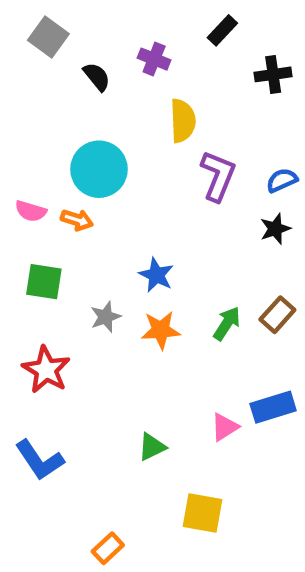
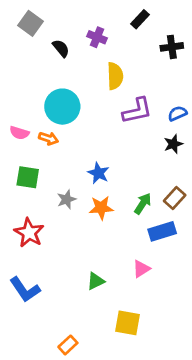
purple L-shape: (218, 176) -> (137, 111), turned 56
blue rectangle: (273, 407) -> (162, 231), moved

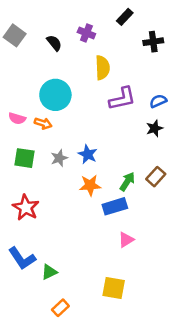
gray square: (30, 23) -> (15, 35), moved
gray star: (66, 199) -> (59, 158), moved
blue rectangle: (162, 231) -> (115, 206), moved
green triangle: (96, 281) -> (49, 272), moved

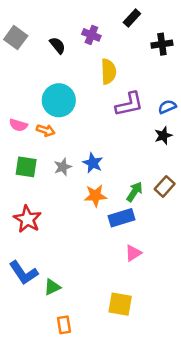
orange rectangle: (60, 308) -> (64, 325), turned -56

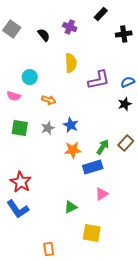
yellow semicircle: (108, 72) -> (71, 63), moved
cyan circle: (59, 100) -> (30, 77), moved, size x0.6
orange arrow: (46, 130) -> (49, 100), moved
red star: (27, 219) -> (21, 182), moved
green triangle: (52, 287) -> (71, 207), moved

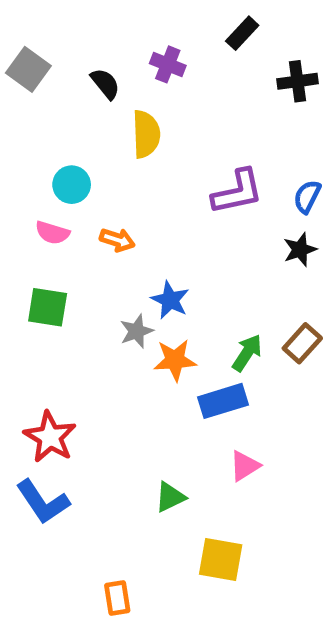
yellow semicircle: (71, 63) -> (146, 134), moved
blue semicircle: (128, 82) -> (307, 197), turned -40
pink semicircle: (14, 96) -> (52, 233), moved
gray star: (48, 128) -> (136, 331), moved

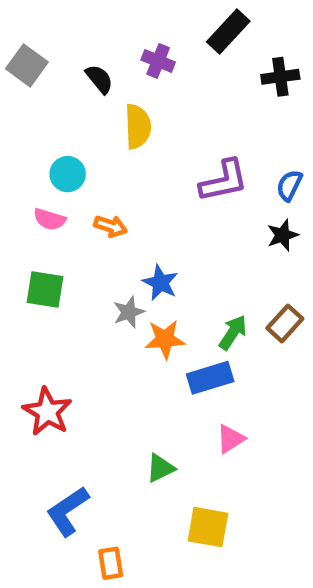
black rectangle: (242, 33) -> (228, 32), size x1.4
blue L-shape: (43, 502) -> (68, 511), moved, turned 90

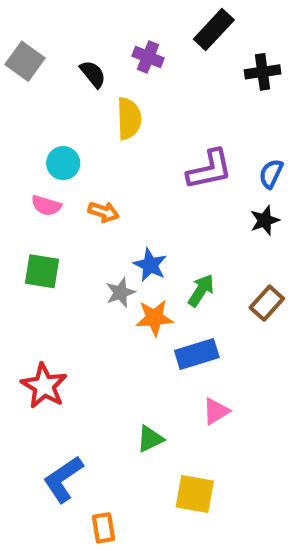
green arrow: (233, 332) -> (201, 290), moved

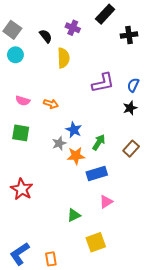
cyan circle: (63, 163) -> (15, 55), moved
blue L-shape: (63, 479) -> (20, 254), moved
yellow square: (195, 494) -> (96, 242), turned -30

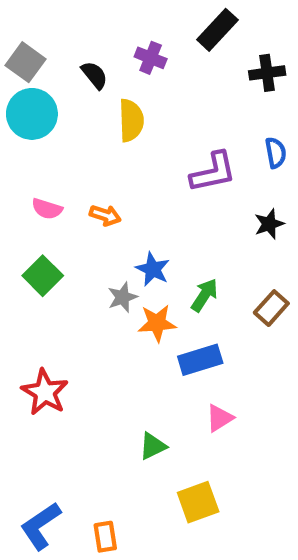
cyan circle: (15, 55) -> (32, 114), size x1.5
blue semicircle: (133, 85) -> (276, 153), moved, turned 144
green square: (21, 133) -> (43, 276), turned 36

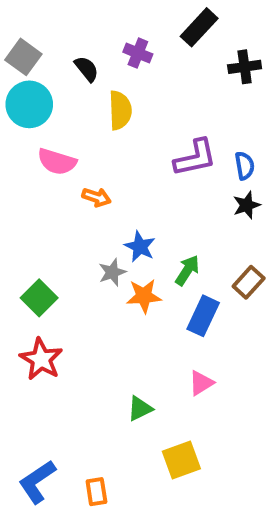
blue semicircle: (276, 153) -> (245, 166), moved
pink semicircle: (47, 209) -> (57, 162), moved, size x1.4
green square: (43, 276) -> (39, 298), moved
blue rectangle: (200, 360) -> (203, 316), moved, turned -48

